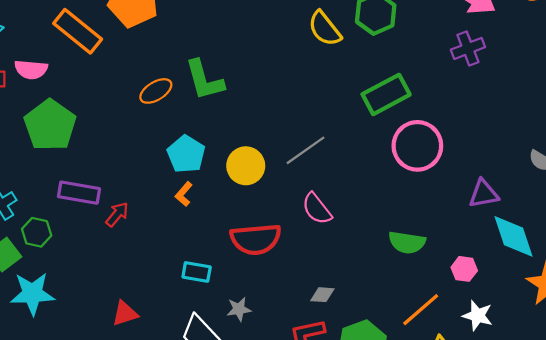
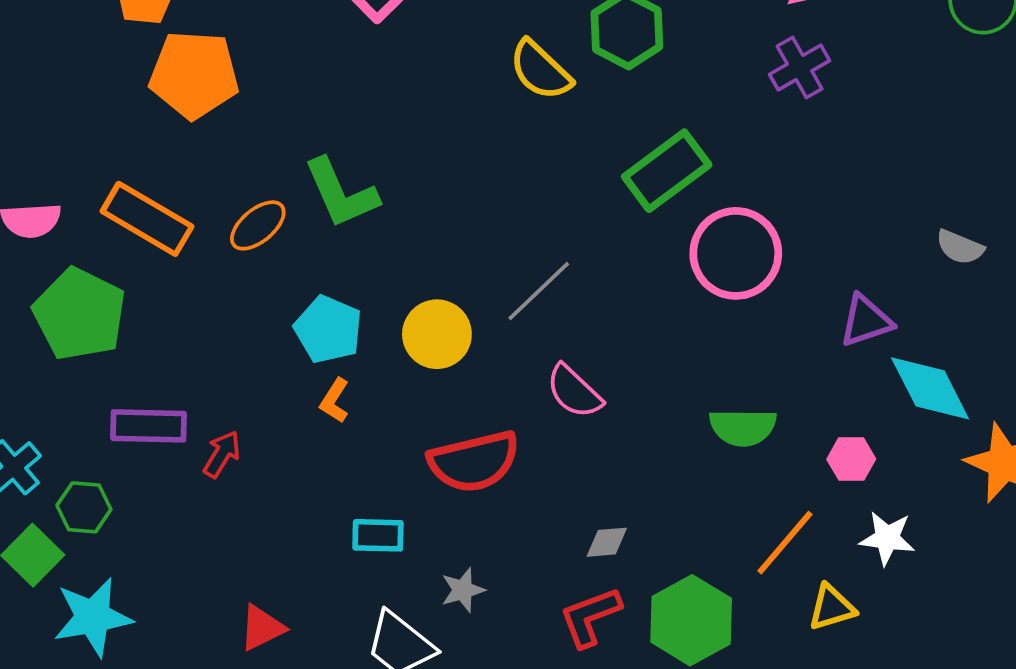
orange rectangle: (78, 31) -> (147, 219), moved

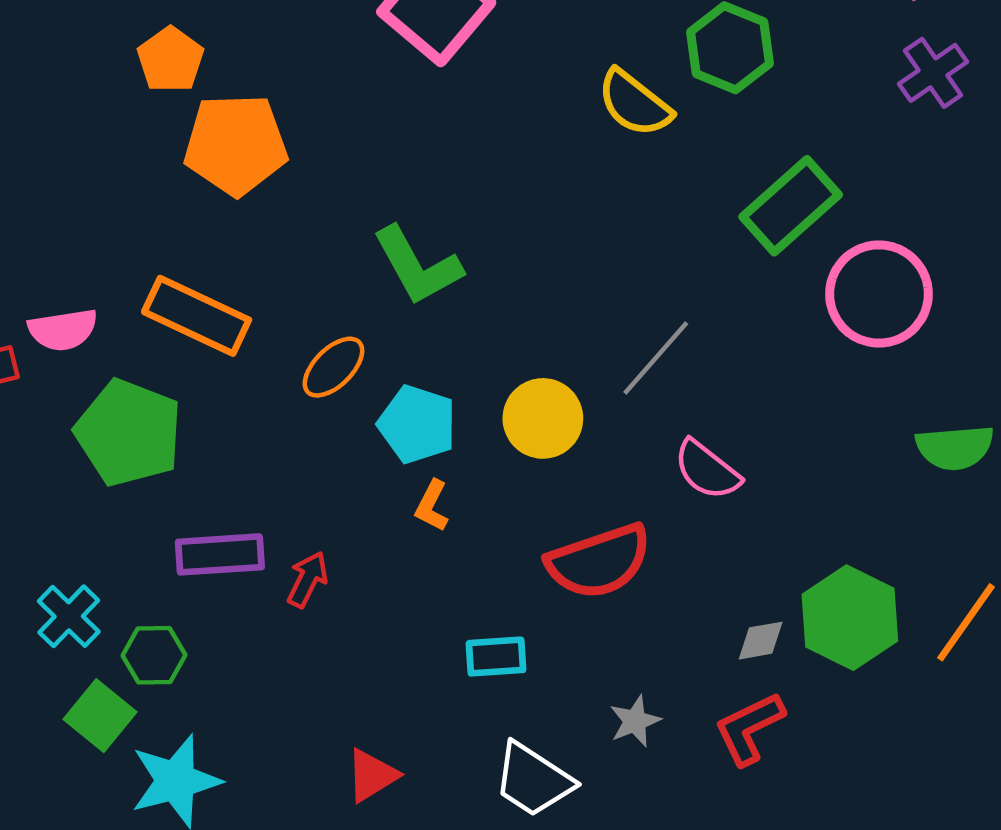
orange ellipse: (258, 225) -> (333, 367), moved
green semicircle: (743, 427) -> (955, 447), moved
gray star: (463, 590) -> (635, 721), moved
green hexagon: (691, 620) -> (850, 618), moved

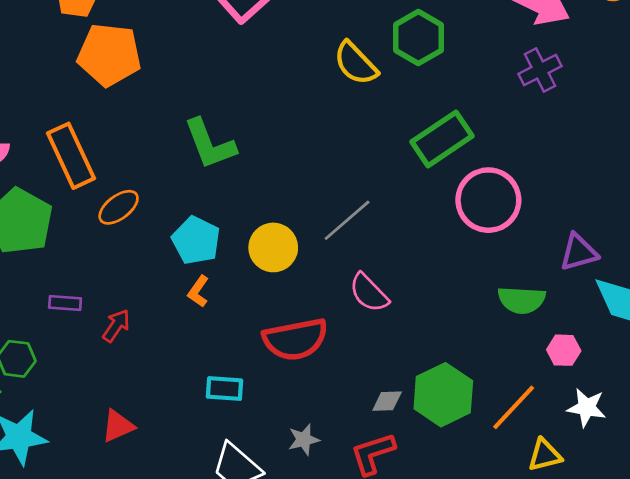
orange rectangle: (197, 316) -> (71, 156), turned 32
orange ellipse: (333, 367) -> (119, 207), moved
purple rectangle: (220, 554) -> (65, 303), size x0.6
red triangle: (372, 775) -> (118, 426), moved

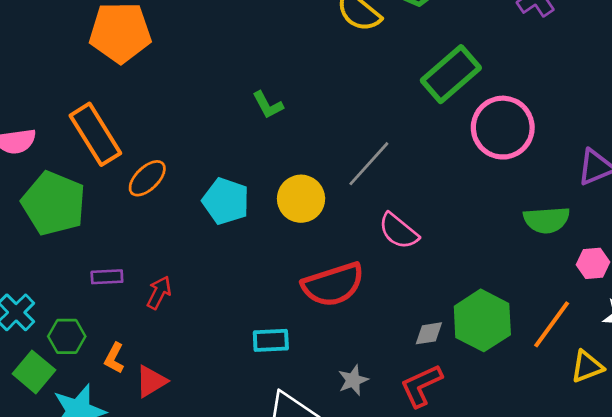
green L-shape: (210, 144) -> (268, 105), moved, size x0.6
orange L-shape: (198, 291) -> (114, 358), moved
red triangle: (118, 426) -> (151, 381), moved

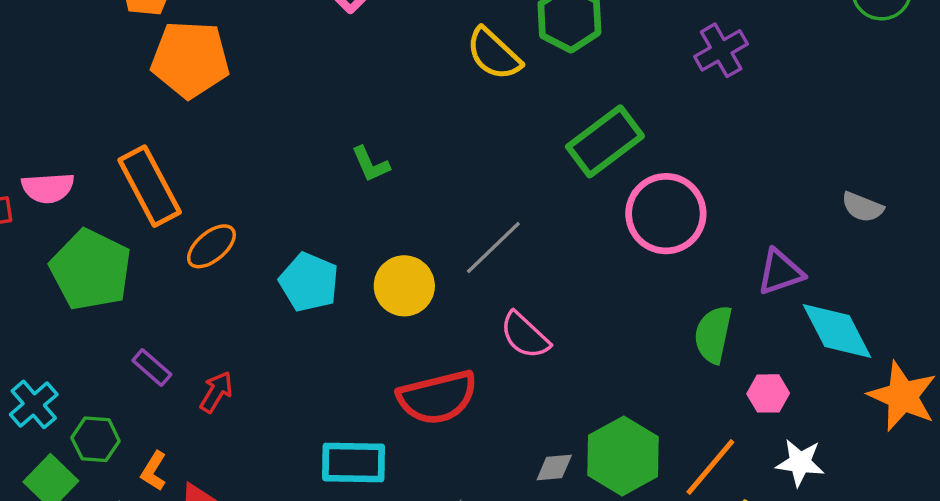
green semicircle: (547, 220) -> (713, 334), turned 102
purple rectangle: (107, 277) -> (152, 368), turned 40
cyan rectangle: (271, 340) -> (354, 462), size x1.4

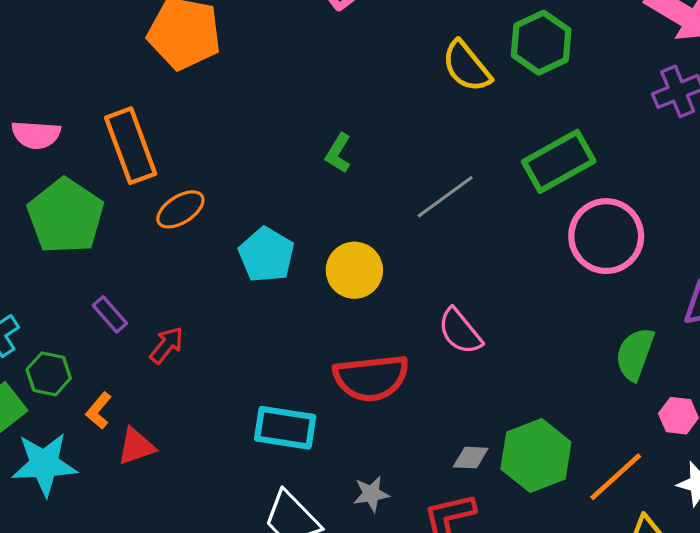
green L-shape: (371, 164) -> (338, 153), turned 48
gray line: (493, 247) -> (445, 197), moved

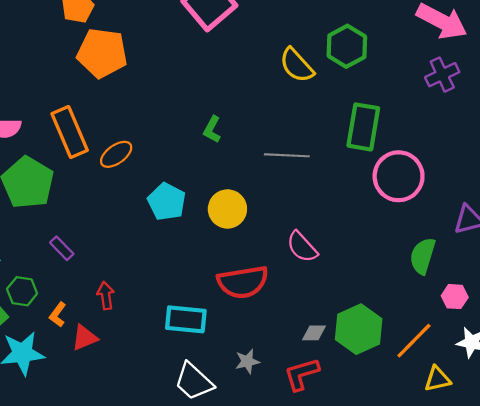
green rectangle: (559, 161) -> (363, 127), turned -48
gray line: (445, 197) -> (287, 155), turned 42
orange ellipse: (180, 209) -> (116, 154), moved
red arrow: (167, 345) -> (106, 296), moved, turned -44

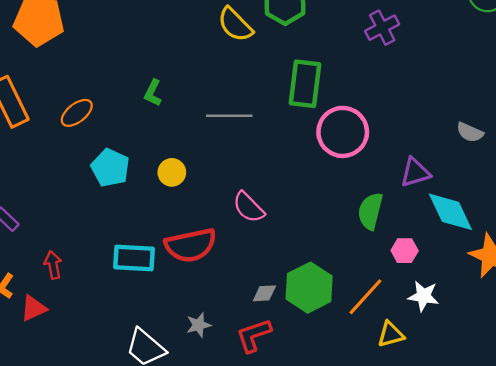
orange ellipse: (116, 154) -> (77, 113), moved
yellow circle: (227, 209) -> (172, 172), size x0.7
cyan rectangle: (186, 319) -> (134, 258), moved

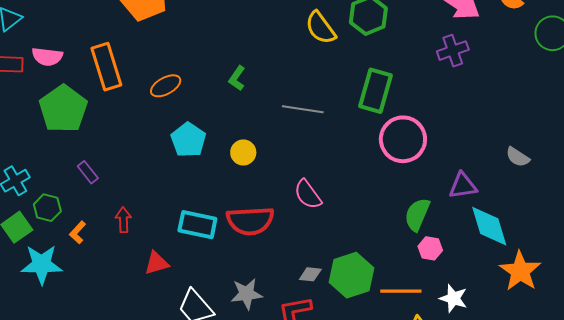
pink hexagon: (405, 251) -> (430, 248), moved
orange line: (365, 297) -> (401, 291), turned 39
red triangle: (34, 308) -> (157, 263), moved
gray star: (199, 325) -> (247, 294), size x1.4

